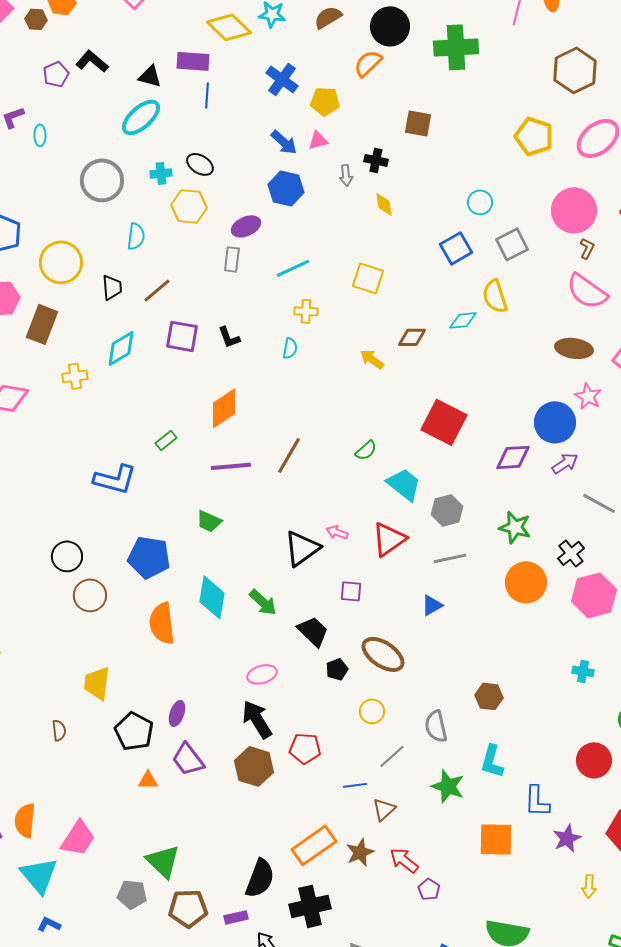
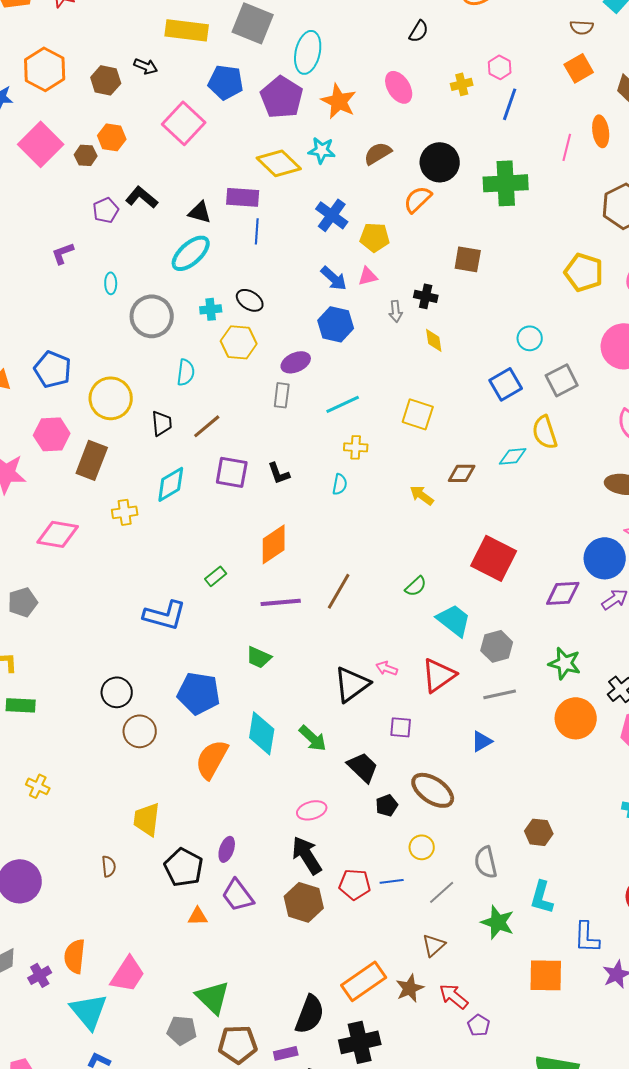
cyan ellipse: (40, 135) -> (111, 283), moved
orange semicircle: (162, 623) -> (212, 759), turned 36
blue line: (355, 785) -> (392, 881), moved

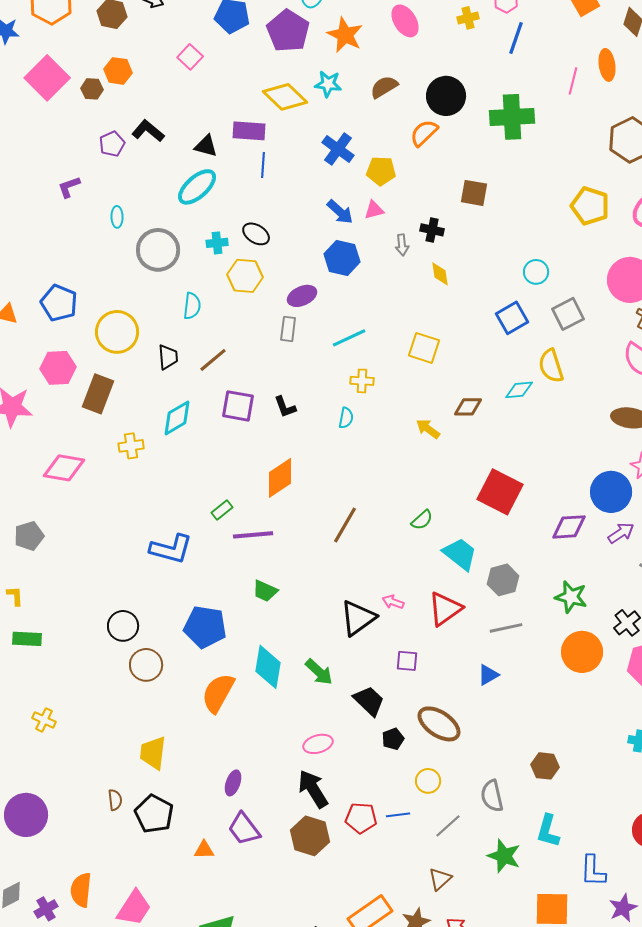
pink square: (184, 123) -> (190, 57), size x0.6
purple line: (281, 602) -> (253, 535), moved
black pentagon: (184, 867) -> (154, 814), moved

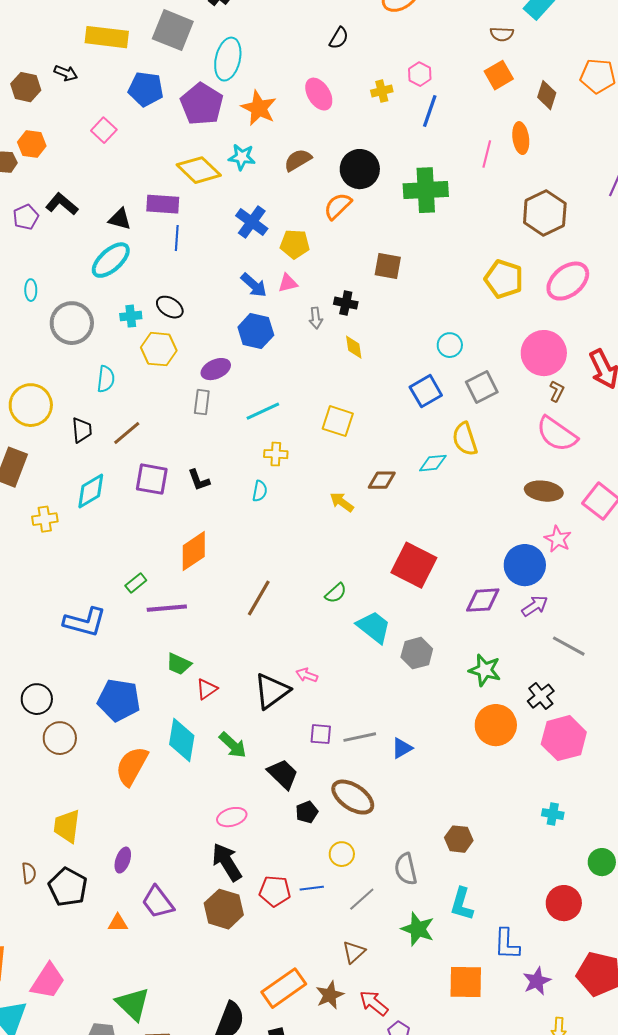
red triangle: (445, 609) -> (207, 689), moved, size x0.6
gray line: (506, 628) -> (360, 737), moved
purple ellipse: (233, 783) -> (123, 860), moved

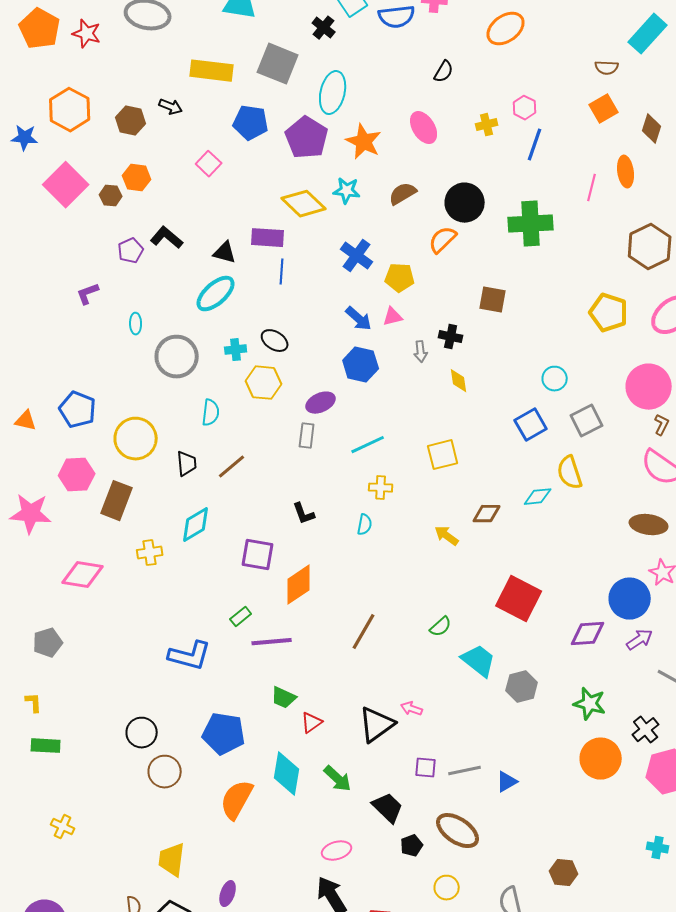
yellow square: (338, 421) -> (443, 455), turned -32
purple square: (152, 479) -> (258, 555), moved

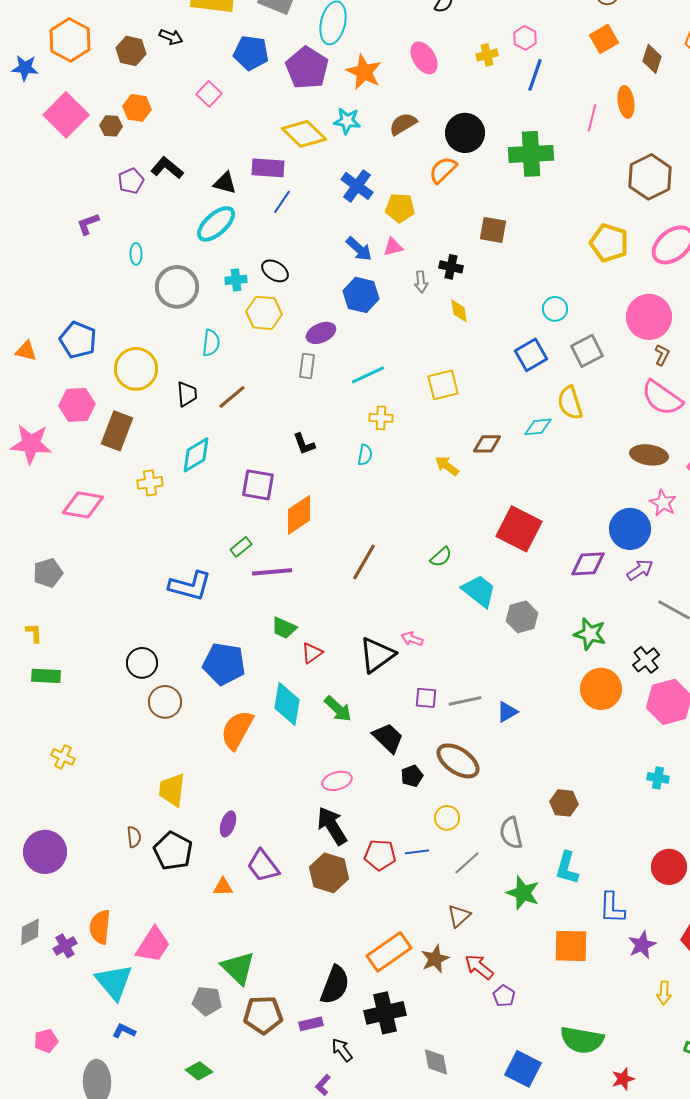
blue line: (282, 272) -> (282, 202), turned 30

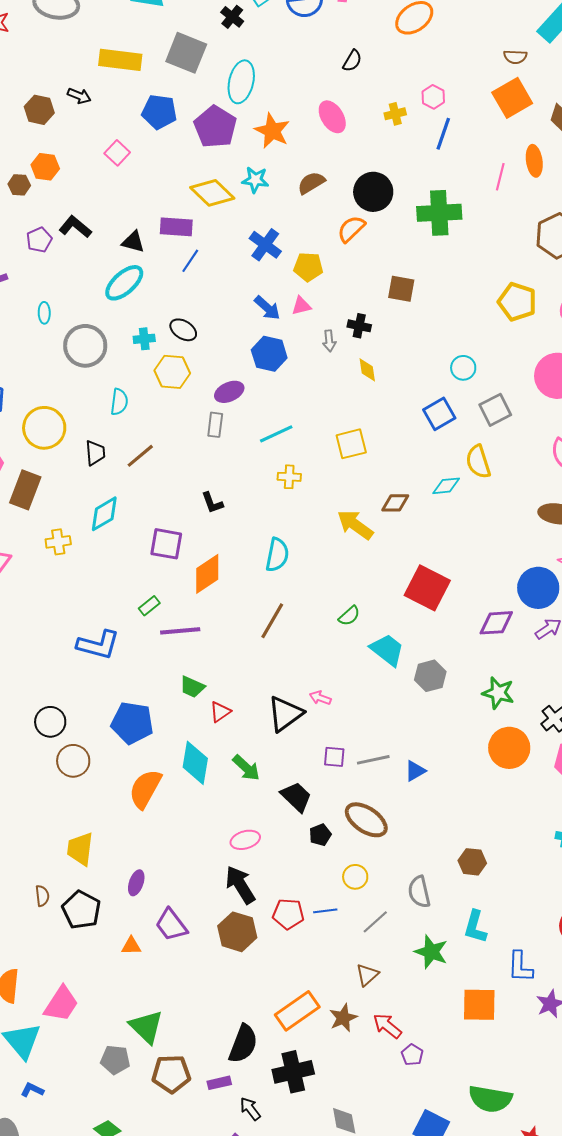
orange square: (604, 39) -> (512, 98), size x1.4
cyan semicircle: (365, 455) -> (277, 555), moved, size x1.6
yellow arrow: (447, 466) -> (355, 525), size x1.5

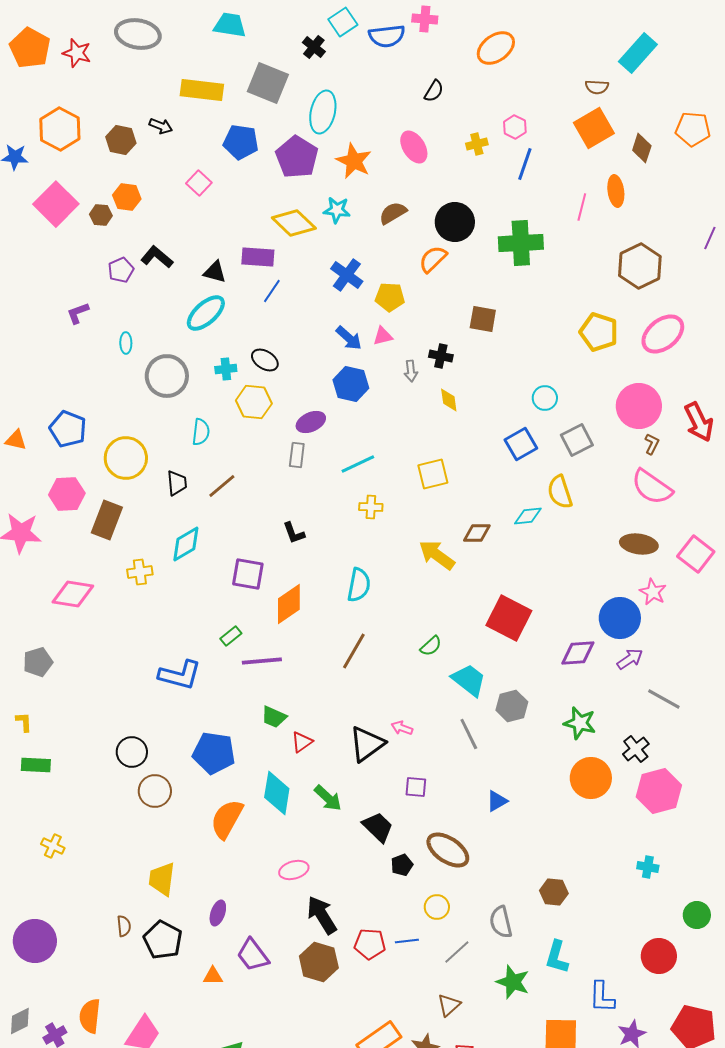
gray line: (373, 760) -> (469, 734), moved, turned 76
pink ellipse: (245, 840) -> (294, 870), moved

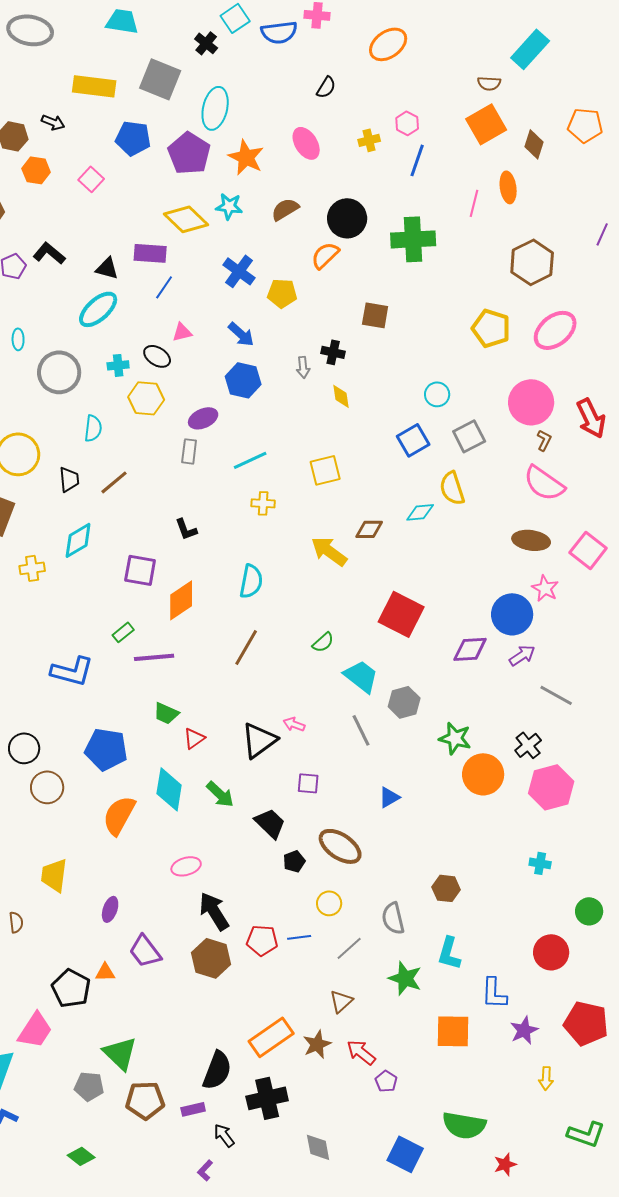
orange hexagon: (127, 197) -> (36, 170), moved
pink triangle: (383, 336) -> (182, 332), moved
green star: (580, 723) -> (455, 738), moved
black pentagon: (163, 940) -> (71, 988), moved

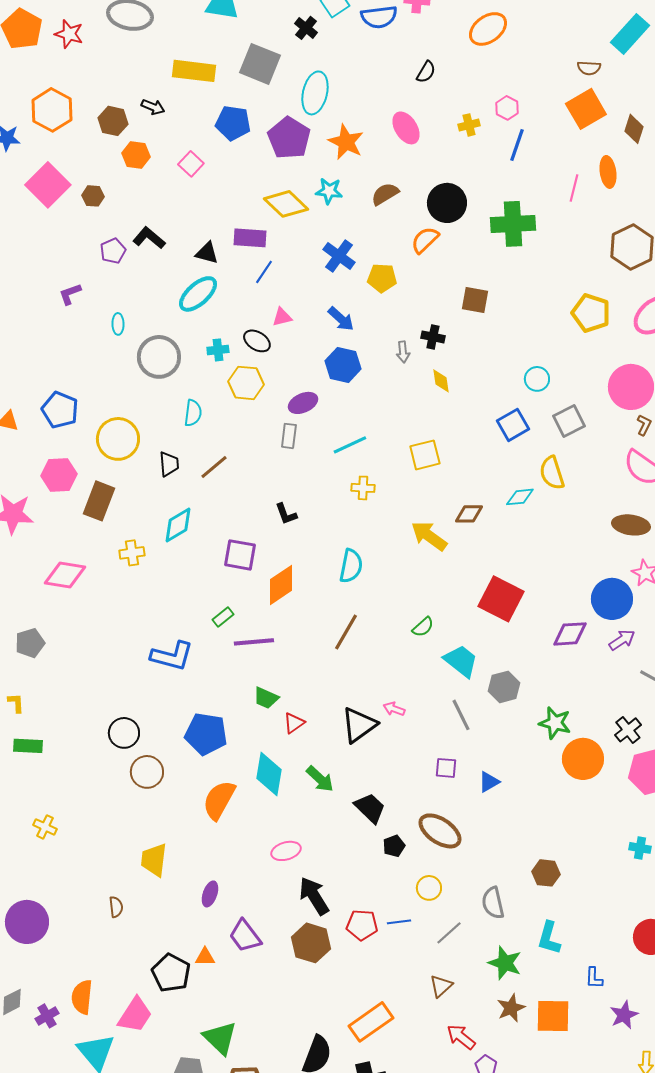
purple square: (308, 783) -> (446, 768), moved
blue L-shape: (494, 993) -> (594, 978), size x0.7
brown star: (317, 1044) -> (511, 1008), moved

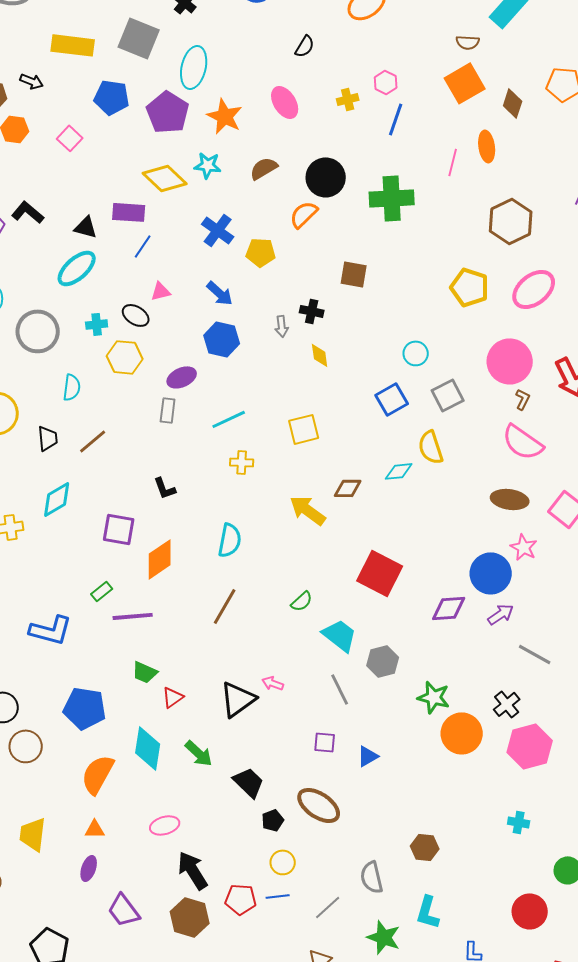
yellow circle: (429, 888) -> (283, 862), moved
orange triangle: (205, 957) -> (95, 829), moved

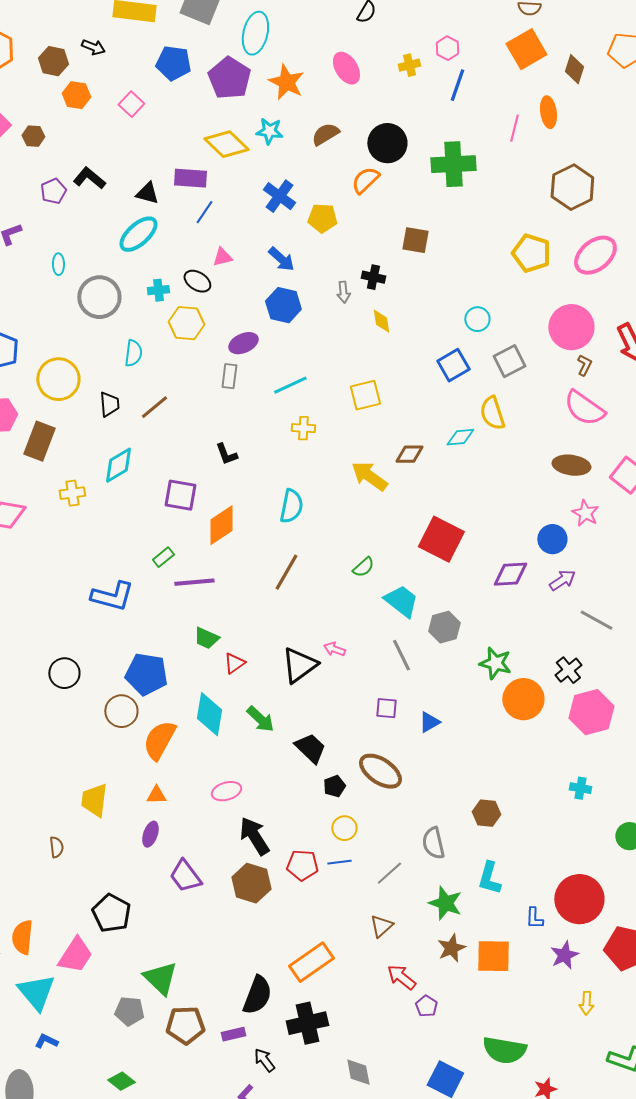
blue circle: (491, 573) -> (552, 539), size x0.7
brown circle: (26, 746) -> (121, 711), moved
red circle: (530, 911) -> (579, 899), moved, size x1.4

